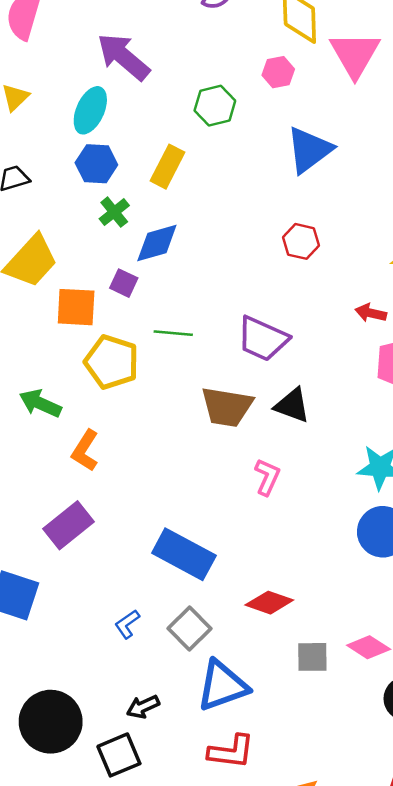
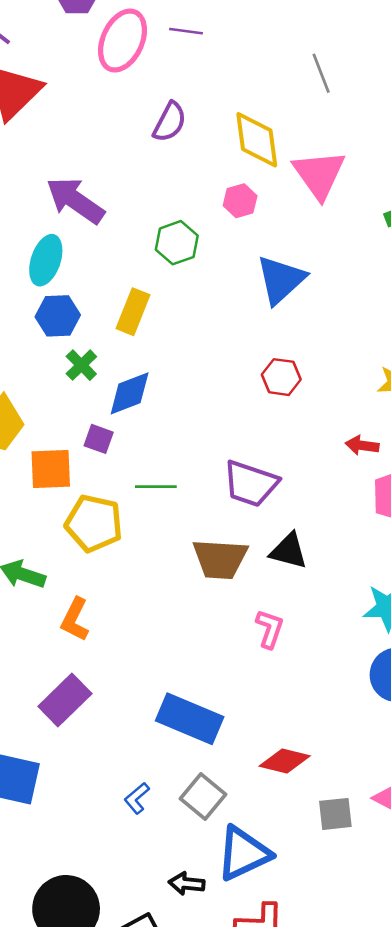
black arrow: (143, 707) -> (187, 884), moved, turned 36

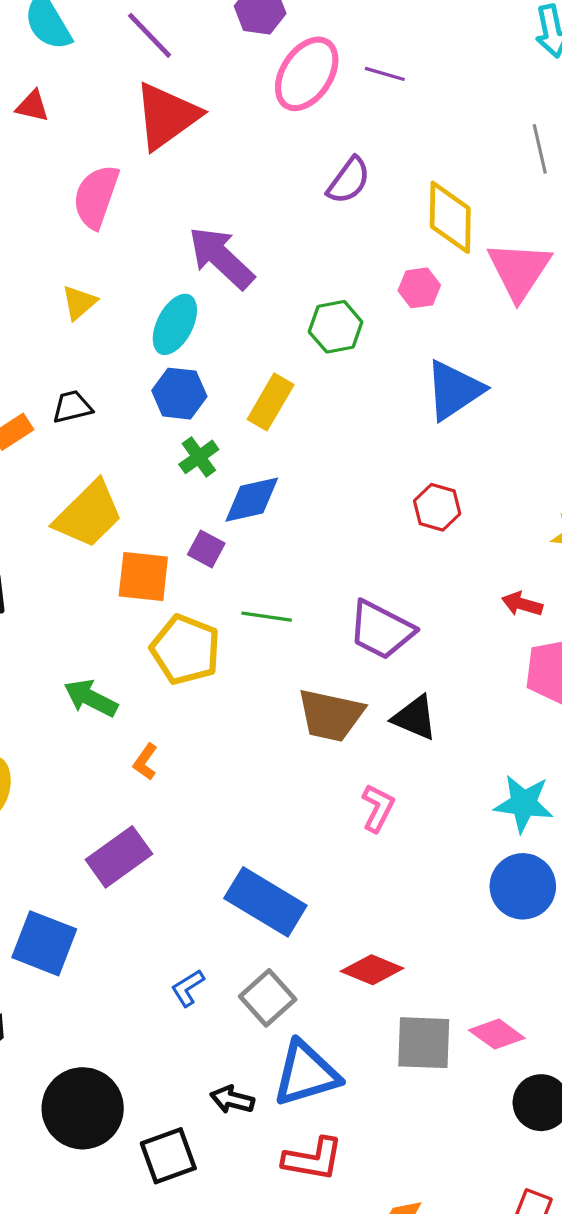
orange L-shape: (75, 619) -> (145, 762), size x0.7
gray square: (335, 814) -> (424, 1043), size x1.4

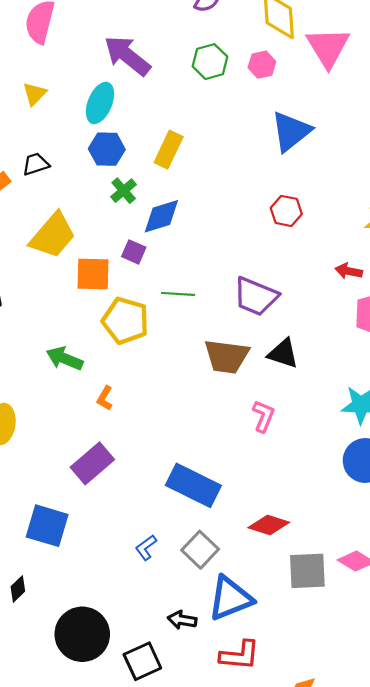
green hexagon: (336, 327) -> (210, 62), moved

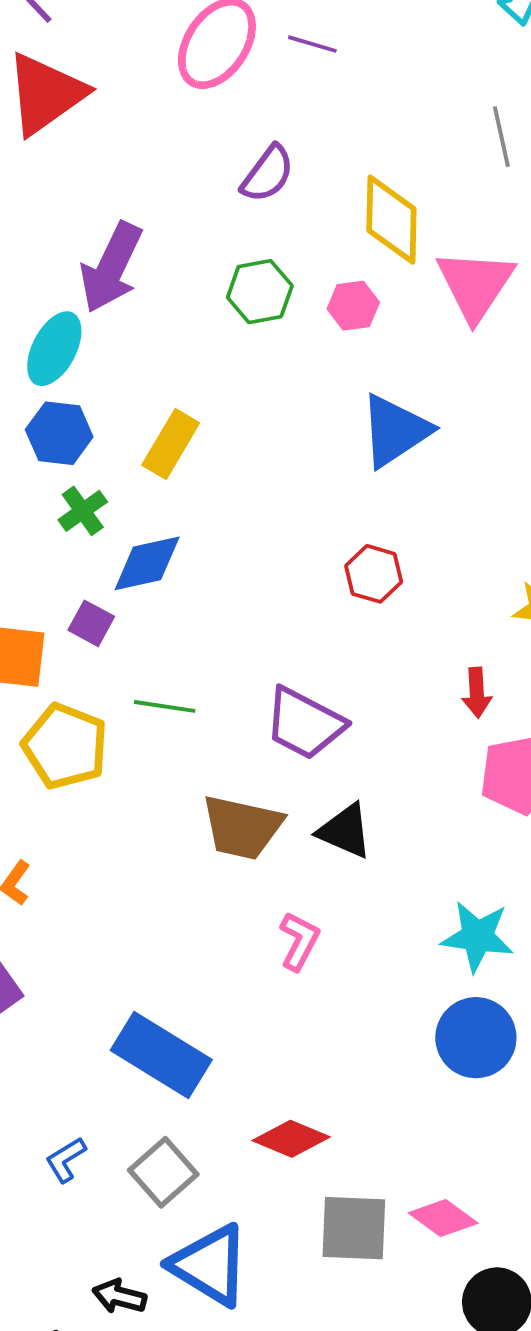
purple arrow: (127, 56) -> (111, 267), turned -108
red arrow: (349, 271) -> (477, 693), turned -110
blue triangle: (230, 598) -> (210, 1265), turned 48

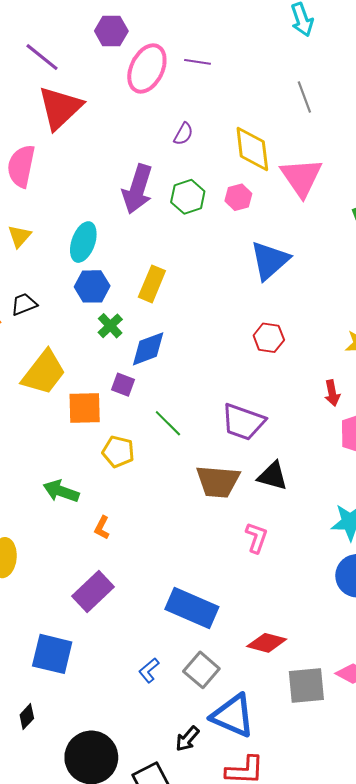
purple semicircle: (268, 174) -> (183, 134), size x0.7
purple arrow: (111, 267) -> (137, 189), moved
green line: (165, 706) -> (168, 423), turned 44
yellow pentagon: (65, 746) -> (118, 452), size x0.7
black arrow: (119, 1296) -> (187, 739), turned -56

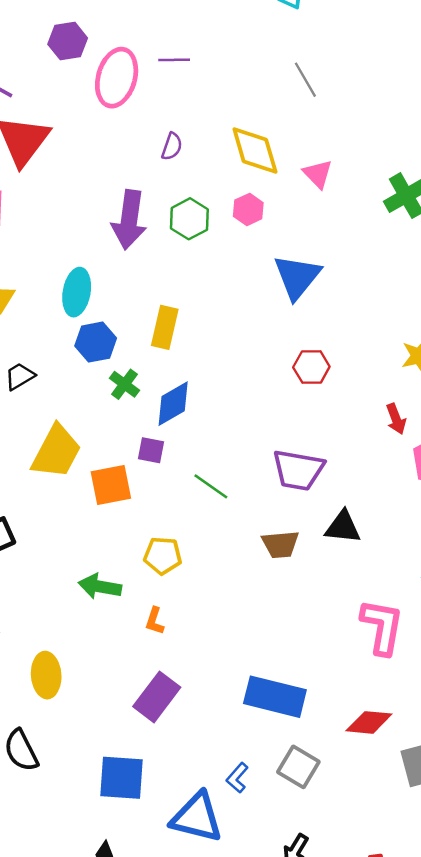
pink triangle: (301, 177) -> (318, 174), size x0.6
yellow pentagon: (118, 452) -> (163, 556), moved
brown trapezoid: (218, 482) -> (280, 544), size x0.7
pink L-shape: (256, 538) -> (382, 627), moved, size x1.6
blue triangle: (233, 716) -> (197, 817), moved

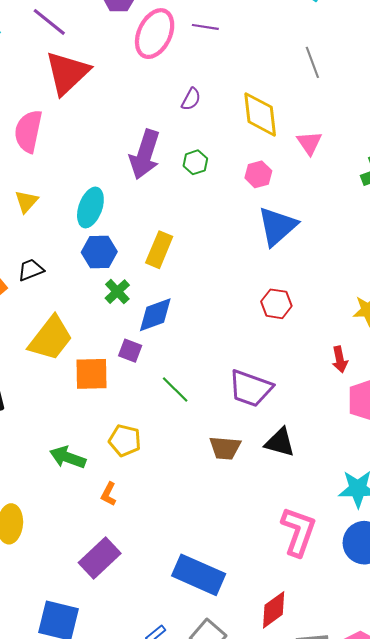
pink hexagon: (248, 209) -> (258, 174), moved
green hexagon: (189, 219) -> (195, 162), size x0.7
red diamond: (369, 722) -> (274, 610), turned -51

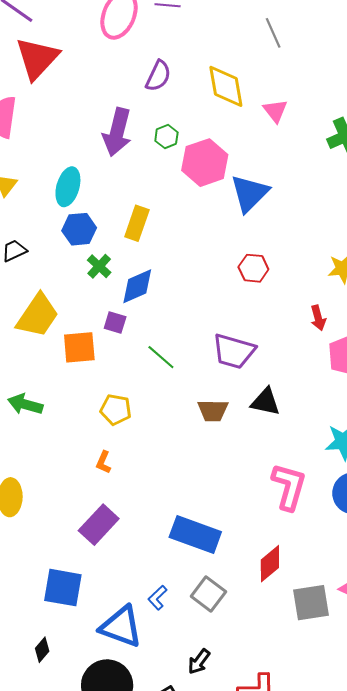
purple semicircle: (191, 99) -> (158, 76), size x1.4
pink hexagon: (258, 174) -> (205, 163), moved, size x1.8
green arrow: (68, 457) -> (25, 404), moved

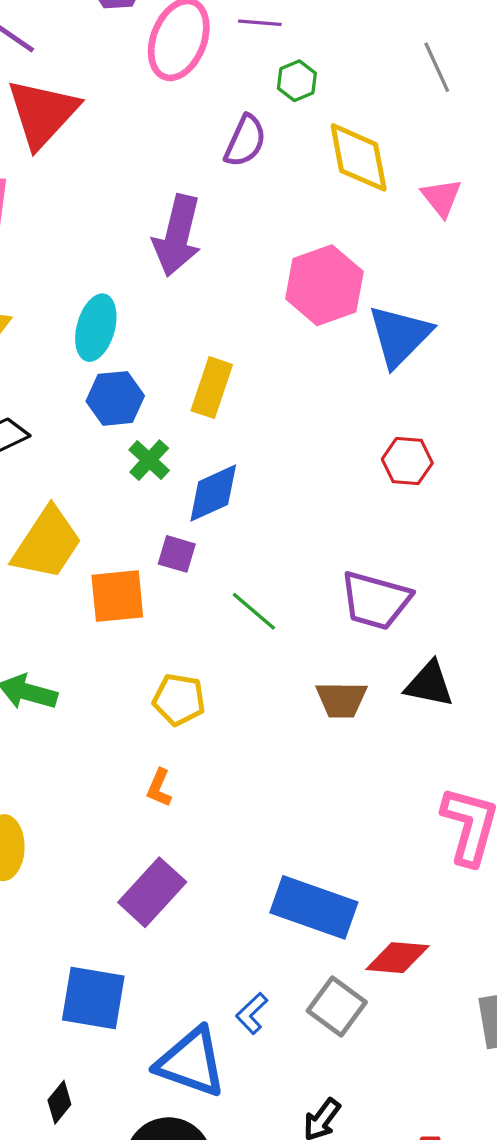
green hexagon: (166, 137) -> (297, 81), moved
red diamond: (270, 564) -> (397, 958), moved, turned 45

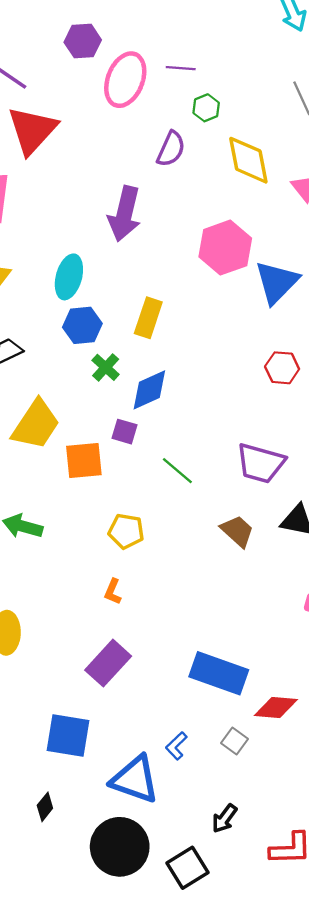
brown trapezoid: (341, 700) -> (237, 531), turned -138
gray square: (337, 1007) -> (235, 741), size x0.7

